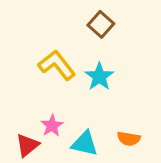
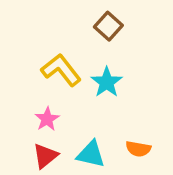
pink star: (52, 126) -> (47, 119), moved
red triangle: (27, 145) -> (45, 156), moved

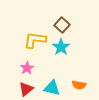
brown square: (108, 26) -> (62, 25), moved
yellow L-shape: (61, 70) -> (35, 40), turned -45

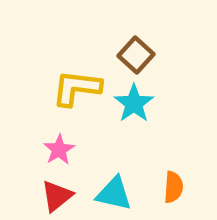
orange semicircle: (79, 85) -> (173, 187), turned -96

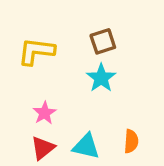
brown square: (136, 55) -> (103, 41), turned 30
yellow L-shape: (77, 88) -> (36, 51), moved

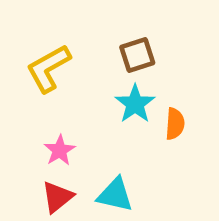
yellow L-shape: (36, 51) -> (48, 68), turned -36
orange semicircle: (131, 141) -> (175, 124), moved

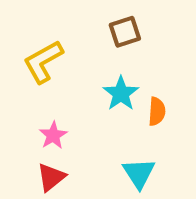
brown square: (137, 55) -> (125, 32), moved
cyan triangle: (115, 195) -> (139, 173), moved, turned 44

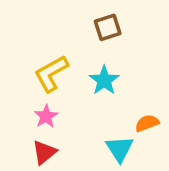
yellow L-shape: (43, 62) -> (51, 74), moved
orange semicircle: (157, 111) -> (147, 123), moved, turned -115

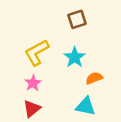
orange semicircle: (147, 123) -> (94, 78), moved
cyan triangle: (120, 149) -> (86, 106), turned -45

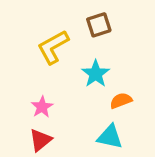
yellow L-shape: (37, 52) -> (53, 47), moved

